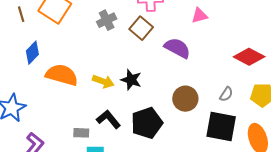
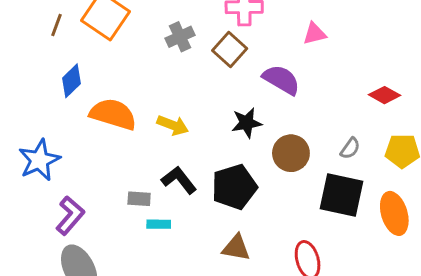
brown line: (21, 14) -> (57, 25), turned 35
red diamond: (249, 57) -> (385, 95), size x0.7
black star: (131, 80) -> (247, 123), moved, turned -30

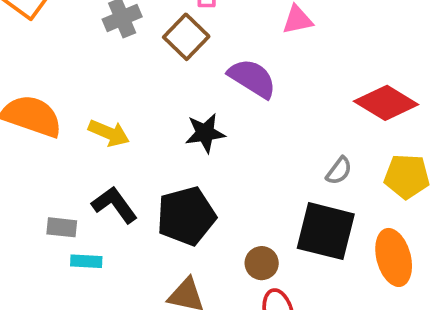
red diamond: (385, 95) -> (386, 103), size x1.5
brown circle: (291, 153) -> (262, 263), moved, size x0.7

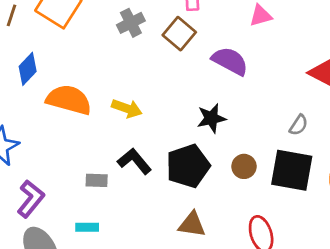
black star: (205, 133) -> (211, 118), moved
cyan rectangle: (86, 261) -> (87, 227), moved
brown circle: (262, 263) -> (244, 166), moved

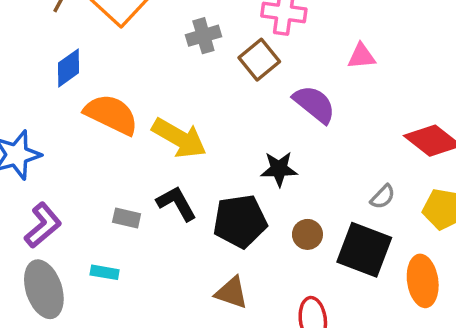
yellow arrow: (127, 108) -> (179, 138), size x1.5

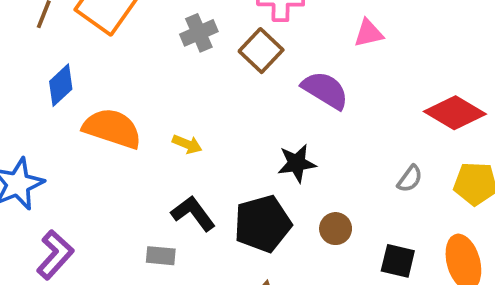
yellow arrow: (179, 138) -> (187, 144), size x0.5
gray rectangle: (127, 218) -> (161, 256), moved
black square: (364, 250) -> (398, 261), moved, size x0.6

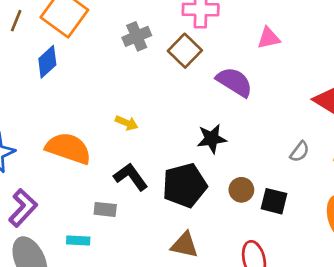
blue diamond: (61, 85) -> (47, 62), moved
orange semicircle: (112, 128) -> (68, 148), moved
black square: (398, 261) -> (274, 201), moved

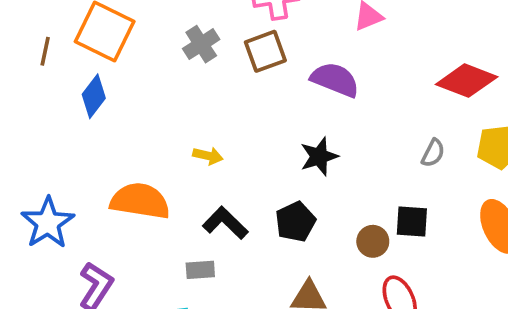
brown square: (185, 51) -> (265, 51), turned 36
black pentagon: (185, 185) -> (295, 222), size x0.7
brown circle: (241, 190) -> (373, 241), moved

